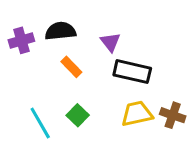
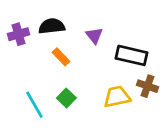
black rectangle: (132, 72) -> (132, 55), moved
brown cross: (173, 115) -> (148, 86), moved

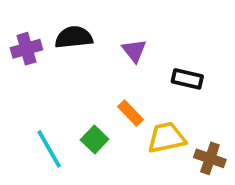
black rectangle: (132, 55) -> (187, 79), size x0.7
orange rectangle: (61, 57) -> (130, 113), moved
brown cross: (148, 86) -> (210, 158), moved

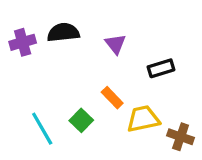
black rectangle: (187, 79) -> (161, 68), turned -30

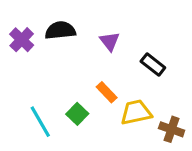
purple cross: (23, 42) -> (22, 40), turned -30
black rectangle: (161, 68) -> (153, 64), turned 55

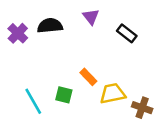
purple triangle: (110, 41) -> (91, 17), moved
black rectangle: (153, 64) -> (127, 33), moved
green square: (77, 114) -> (64, 95), turned -30

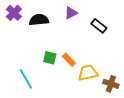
purple triangle: (91, 17) -> (71, 13), turned 40
purple cross: (18, 33) -> (14, 13), moved
green square: (64, 95) -> (50, 58), moved

